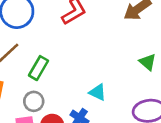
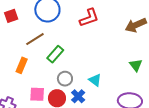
gray circle: (34, 101) -> (65, 79), moved

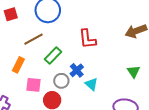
red L-shape: (89, 18) -> (87, 39), moved, turned 100
pink square: (37, 94) -> (33, 85), moved
blue cross: (78, 96) -> (77, 70), moved

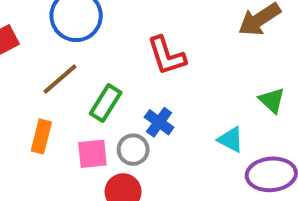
cyan triangle: (91, 84) -> (231, 139), moved
pink square: (33, 85) -> (92, 154), moved

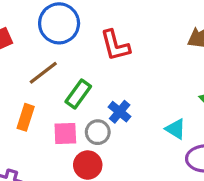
red L-shape: (167, 56) -> (115, 45), moved

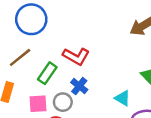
red L-shape: (115, 45) -> (76, 56), moved, turned -45

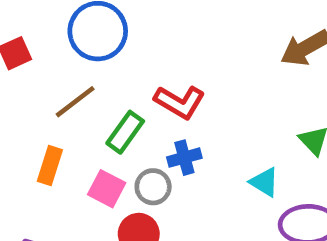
blue cross: (79, 86) -> (184, 158), turned 35
pink square: (38, 104) -> (107, 189), turned 30

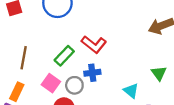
brown line: (75, 102) -> (24, 58), moved, turned -50
orange rectangle: (50, 166) -> (17, 92), moved

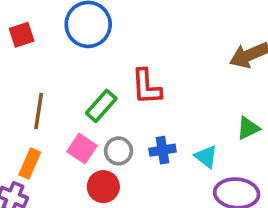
red L-shape: (94, 44) -> (146, 87), turned 50
blue cross: (92, 73) -> (162, 150), moved
green triangle: (159, 73) -> (248, 128), turned 42

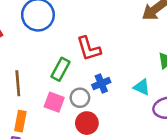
blue cross: (162, 150) -> (101, 83), moved
red circle: (103, 187) -> (87, 123), moved

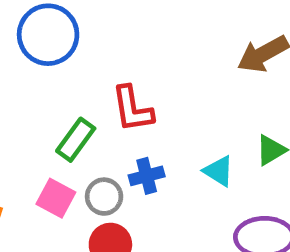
cyan triangle: (142, 87) -> (219, 171), moved

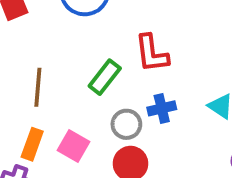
pink square: (56, 198) -> (73, 146), moved

